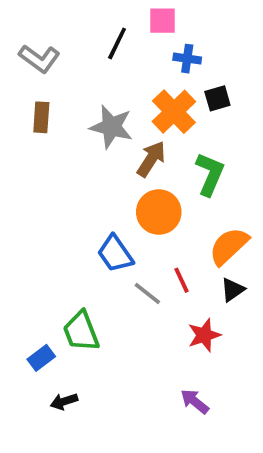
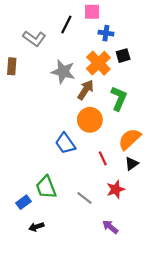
gray L-shape: (39, 59) -> (34, 38), moved
brown rectangle: (41, 117) -> (12, 66), moved
gray line: (147, 293) -> (85, 198), moved

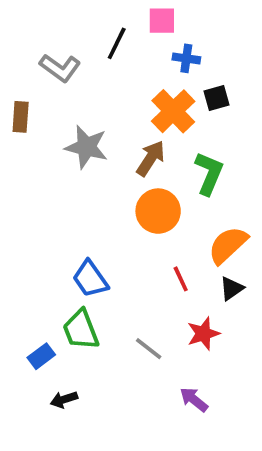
gray star: (63, 72) -> (86, 147), moved
blue trapezoid: (65, 143) -> (90, 279), moved

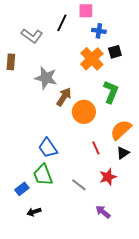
brown arrow: (151, 158) -> (64, 97), moved

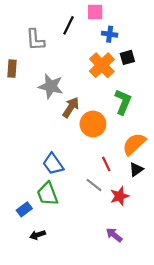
gray L-shape: (32, 36) -> (35, 40), turned 50
gray line: (79, 185) -> (94, 185), moved

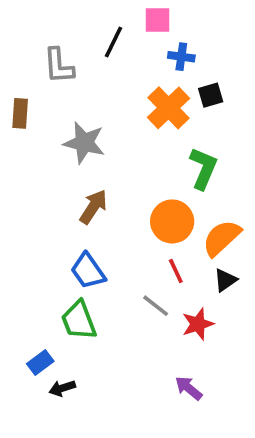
brown arrow: (71, 107) -> (93, 207), moved
orange circle: (93, 124) -> (172, 221), moved
blue rectangle: (24, 209) -> (40, 362), moved

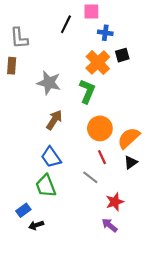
gray L-shape: (59, 66) -> (19, 38), moved
green L-shape: (203, 168) -> (87, 91), moved
red star: (198, 324) -> (115, 202), moved

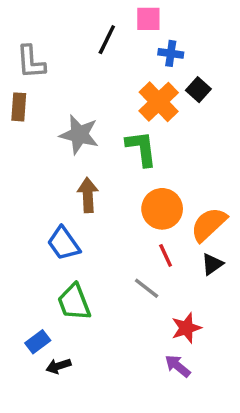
black square: (122, 55) -> (198, 90), turned -32
green L-shape: (87, 91) -> (141, 148), turned -30
brown arrow: (54, 120) -> (88, 195), turned -36
blue trapezoid: (51, 157) -> (64, 243), moved

